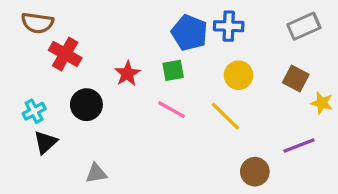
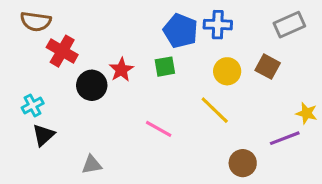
brown square: (296, 78) -> (268, 67), moved
yellow star: (322, 103) -> (307, 113), moved
black circle: (86, 105) -> (92, 85), moved
pink line: (171, 110) -> (159, 129), moved

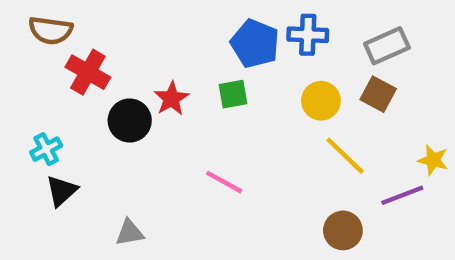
gray rectangle: (289, 25) -> (387, 46), moved
yellow line: (215, 110) -> (345, 156), moved

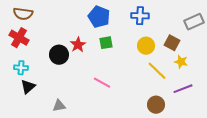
blue pentagon: (255, 44) -> (99, 17), moved
gray rectangle: (387, 46) -> (194, 22), moved
red cross: (88, 72) -> (19, 38), moved
cyan cross: (46, 149) -> (21, 68), turned 32
yellow star: (433, 160) -> (181, 62), moved

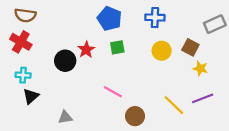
yellow line: (157, 71) -> (174, 105), moved
brown circle: (156, 105) -> (135, 116), moved

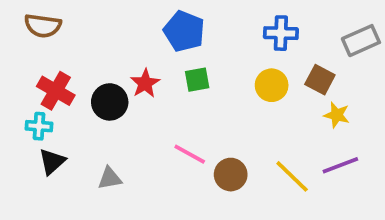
blue cross: (155, 17) -> (281, 33), moved
red cross: (21, 42) -> (56, 91), moved
brown circle: (135, 116) -> (231, 175), moved
gray triangle: (65, 117) -> (110, 178), moved

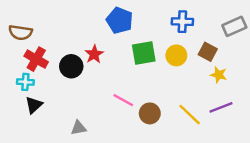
brown semicircle: (43, 26) -> (21, 32), moved
green square: (197, 80) -> (144, 53), moved, size x1.5
gray triangle: (110, 178) -> (78, 128), moved

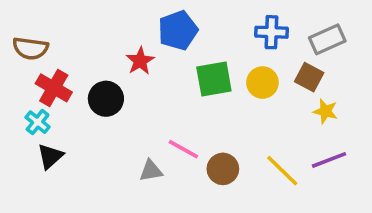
blue pentagon: (120, 20) -> (178, 30), turned 30
gray rectangle: (234, 26) -> (327, 39), moved
red star: (94, 54) -> (140, 61), moved
cyan cross: (25, 82) -> (38, 122), turned 35
gray triangle: (78, 128) -> (151, 171), moved

